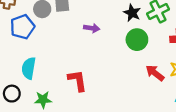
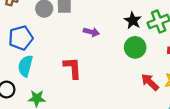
blue pentagon: (22, 27) -> (21, 38), moved
red L-shape: (77, 80) -> (72, 68), moved

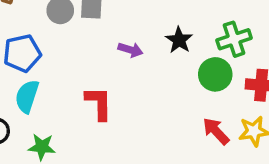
black star: (133, 21) -> (179, 40), moved
green circle: (135, 47) -> (215, 74), moved

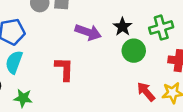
purple arrow: (131, 50) -> (88, 32), size x1.5
green circle: (215, 74) -> (134, 51), moved

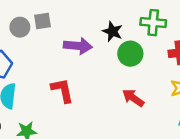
green cross: (161, 28) -> (153, 23), turned 35
red arrow: (146, 92) -> (133, 98), moved

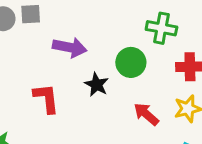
black star: (112, 31) -> (97, 85), moved
red arrow: (133, 98) -> (146, 114), moved

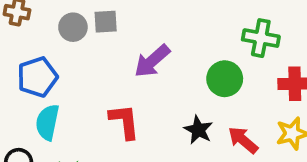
purple arrow: (70, 47) -> (152, 61), turned 128
black star: (97, 85) -> (198, 130), moved

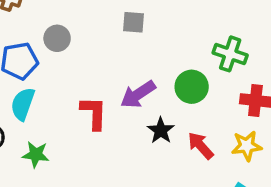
gray square: (106, 22) -> (134, 22), moved
gray circle: (73, 27) -> (57, 38), moved
purple arrow: (152, 61) -> (138, 94), moved

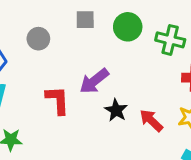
gray circle: (57, 38) -> (38, 39), moved
green circle: (192, 87) -> (128, 27), moved

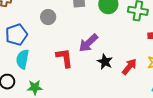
red arrow: (151, 120) -> (129, 67), turned 90

